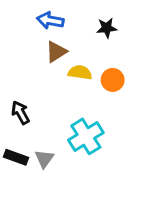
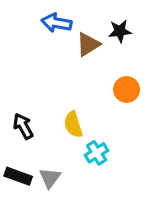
brown triangle: (56, 52) -> (88, 44), moved
yellow semicircle: (80, 72) -> (73, 125), moved, turned -115
cyan cross: (86, 136) -> (97, 153), size x0.6

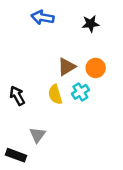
brown triangle: (88, 44) -> (67, 67), moved
cyan cross: (97, 153) -> (80, 92), moved
black rectangle: (18, 176) -> (16, 155), moved

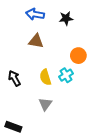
black star: (91, 24) -> (66, 18), moved
brown triangle: (67, 67) -> (36, 41), moved, turned 42
gray triangle: (37, 135) -> (45, 104), moved

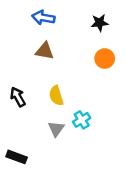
black star: (66, 18) -> (100, 23), moved
orange circle: (78, 56) -> (105, 59), moved
cyan cross: (66, 75) -> (82, 120), moved

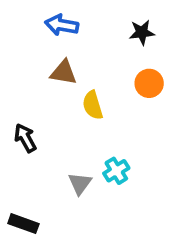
yellow semicircle: (56, 96) -> (93, 105), moved

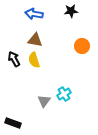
black star: (142, 32) -> (71, 11), moved
yellow semicircle: (93, 105) -> (34, 60), moved
black arrow: (25, 138) -> (14, 59), moved

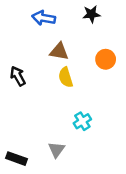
brown triangle: (35, 40) -> (59, 52), moved
yellow semicircle: (34, 60) -> (66, 77), moved
gray triangle: (44, 101) -> (57, 150), moved

